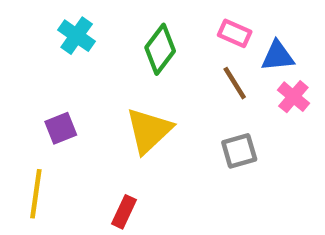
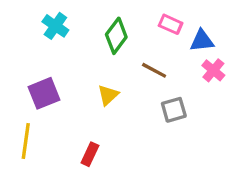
brown line: (235, 83) -> (154, 70), moved, turned -30
purple square: (61, 128) -> (44, 93), size x1.4
yellow triangle: (149, 131) -> (108, 95), size x0.6

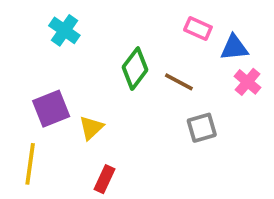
green diamond: (116, 36) -> (135, 69), moved
yellow triangle: (108, 95) -> (91, 128), moved

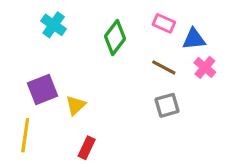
green diamond: (135, 69) -> (115, 38), moved
brown line: (179, 82) -> (164, 67), moved

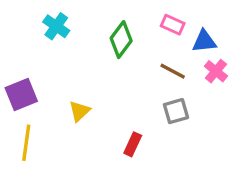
purple square: (43, 90) -> (21, 94), moved
red rectangle: (87, 148) -> (133, 144), moved

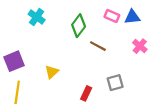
blue triangle: (204, 41) -> (132, 17), moved
brown line: (173, 71) -> (98, 46), moved
gray square: (176, 111) -> (115, 83), moved

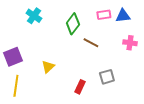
pink rectangle: (112, 16) -> (104, 15), turned -32
pink cross: (140, 46) -> (130, 43), turned -32

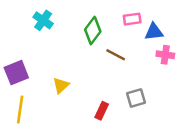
blue triangle: (123, 16) -> (154, 32), moved

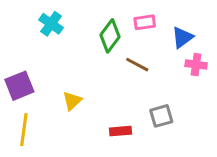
pink rectangle: (132, 19) -> (145, 22), moved
blue triangle: (154, 32) -> (182, 37), turned -30
red rectangle: (102, 111) -> (121, 131), turned 60

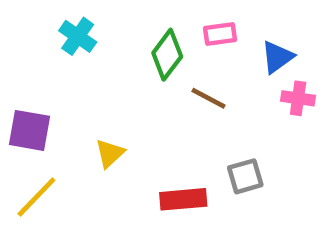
purple square: (19, 86) -> (30, 130), turned 32
yellow line: (24, 130) -> (36, 197), turned 36
red rectangle: (121, 131) -> (183, 199), size x1.4

